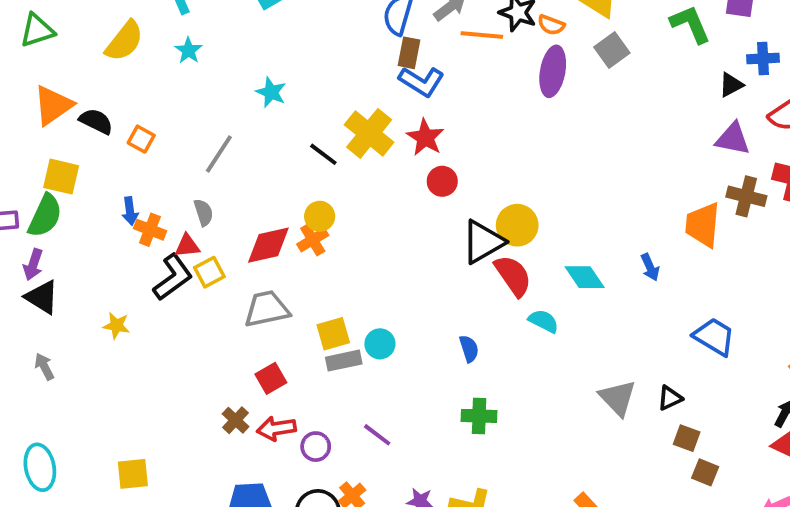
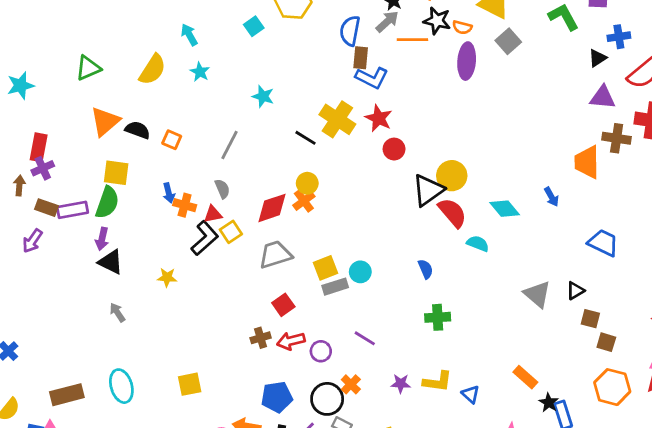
brown cross: (236, 420) -> (261, 338), turned 36

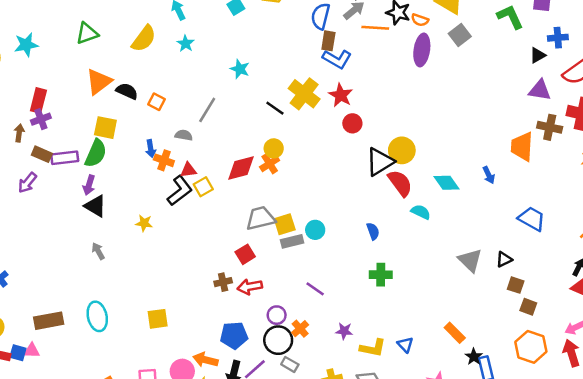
gray semicircle: (222, 189) -> (184, 135), moved, turned -60
gray trapezoid: (275, 255) -> (260, 218), moved
purple circle: (321, 351) -> (277, 315), moved
yellow L-shape: (437, 382) -> (373, 348), moved

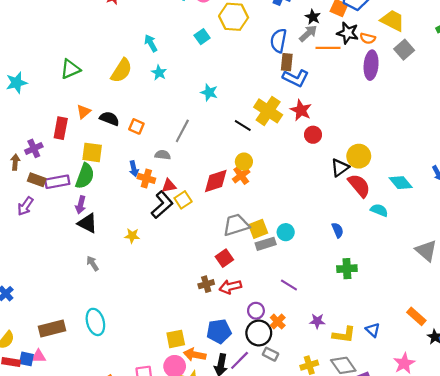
orange triangle: (99, 82) -> (84, 112), size x0.6
red rectangle: (38, 100) -> (61, 128), moved
black triangle: (380, 162) -> (340, 168), size x0.7
yellow square: (158, 319) -> (176, 339), moved

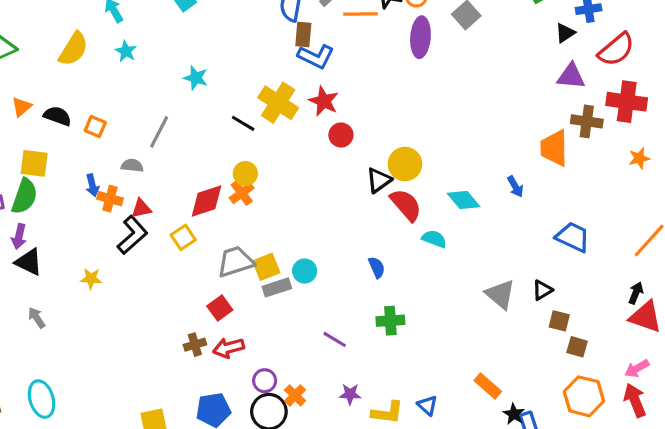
yellow square: (183, 200) -> (183, 237), moved
purple line: (289, 285) -> (335, 339), moved

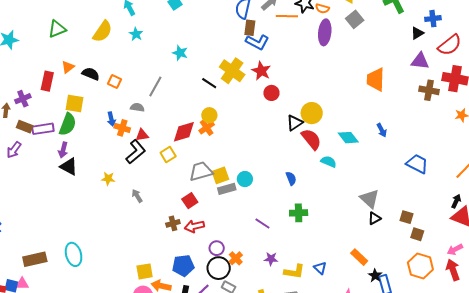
orange trapezoid: (554, 148) -> (376, 80), moved
black triangle: (542, 290) -> (374, 218), moved
gray arrow: (37, 318) -> (137, 196), moved

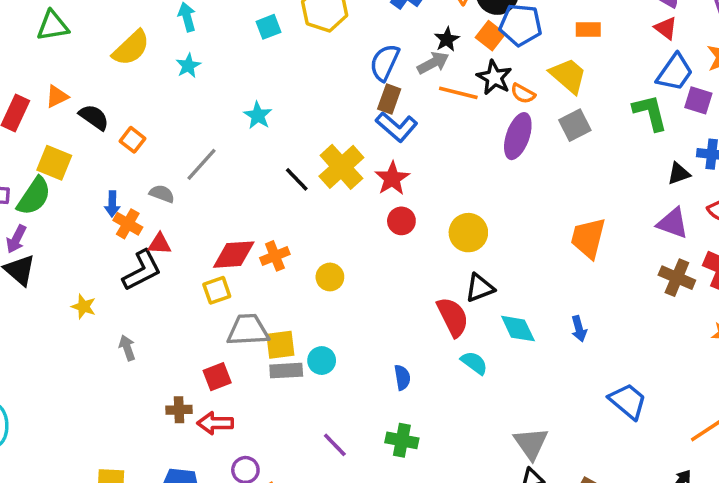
yellow circle: (312, 113) -> (468, 233), moved
yellow circle: (209, 115) -> (330, 277), moved
black triangle: (295, 123) -> (480, 288), moved
yellow square: (168, 155) -> (217, 290), moved

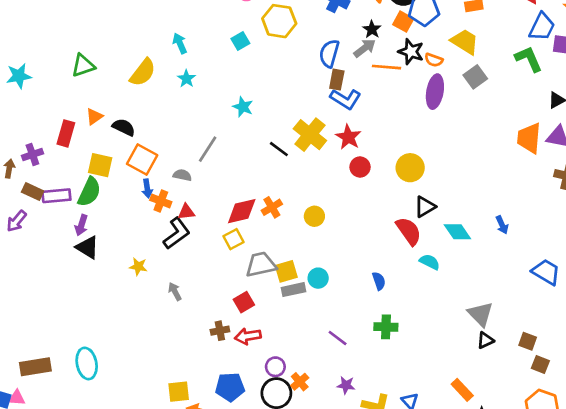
orange square: (133, 140) -> (142, 160), moved, size x1.6
orange trapezoid: (588, 238) -> (529, 138), moved

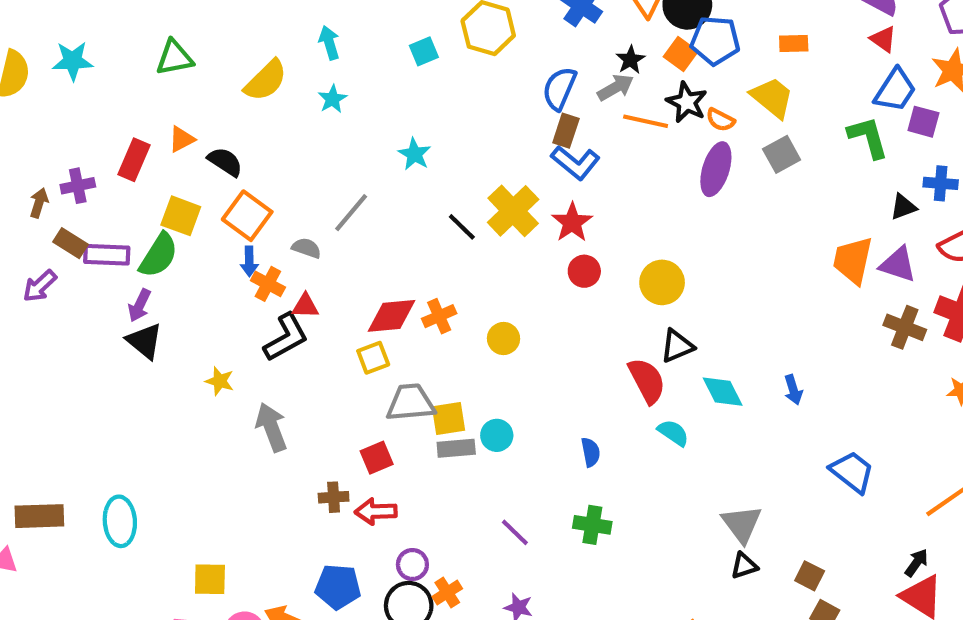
gray arrow: (175, 291) -> (271, 427), size x1.6
yellow square: (179, 392) -> (210, 579), moved

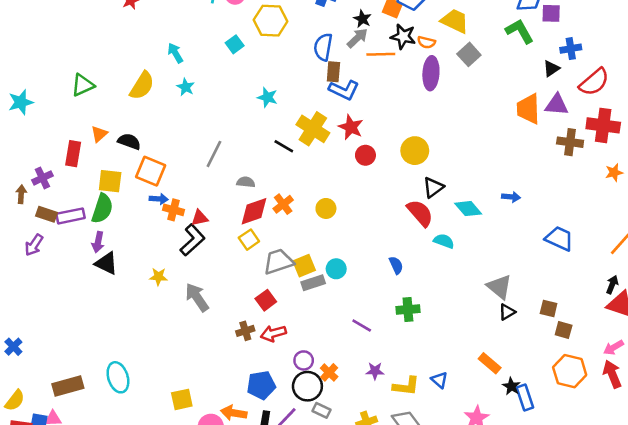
cyan star: (415, 154) -> (267, 97), moved
gray semicircle: (306, 248) -> (246, 182), moved
blue arrow: (249, 261) -> (159, 199), turned -72
blue arrow: (793, 390) -> (511, 197), turned -54

